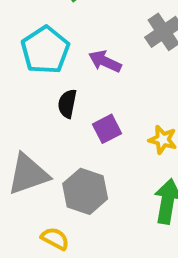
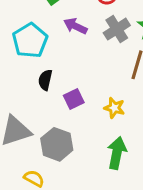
purple arrow: (105, 61) -> (75, 26), moved

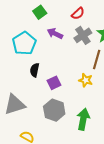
yellow star: (114, 108) -> (86, 80), moved
gray hexagon: (57, 144) -> (54, 110), moved

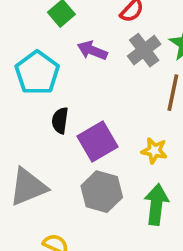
yellow star: (86, 80) -> (154, 151), moved
purple square: (54, 83) -> (98, 141), size x1.5

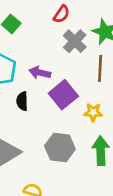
purple arrow: (92, 50) -> (40, 73), moved
purple square: (98, 141) -> (63, 95), moved

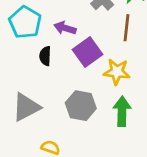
yellow star: (93, 112) -> (117, 72), size x1.4

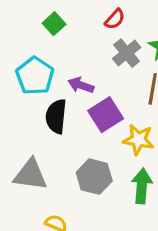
black semicircle: (45, 56) -> (56, 116), size x1.5
gray triangle: (26, 107) -> (30, 175), turned 32

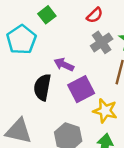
cyan pentagon: (35, 76) -> (21, 40), moved

